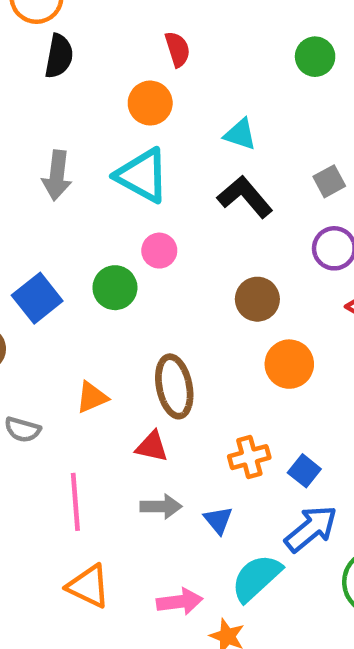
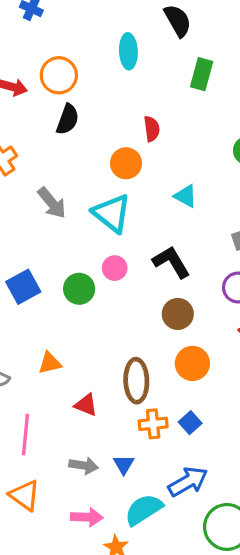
gray arrow: (57, 175) -> (52, 203), turned -56
black L-shape: (245, 197) -> (171, 262), moved
brown ellipse: (174, 386) -> (136, 381), moved
blue square: (304, 471) -> (190, 423), moved
gray arrow: (161, 507) -> (84, 466), moved

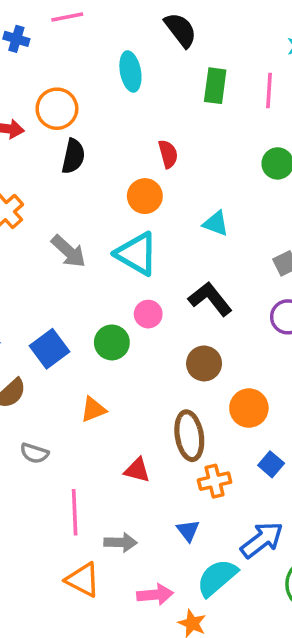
brown circle: (178, 314) -> (204, 363), moved
orange triangle: (50, 363) -> (93, 409), moved
blue square: (190, 423) -> (271, 464), moved
gray arrow: (84, 466) -> (121, 542), moved

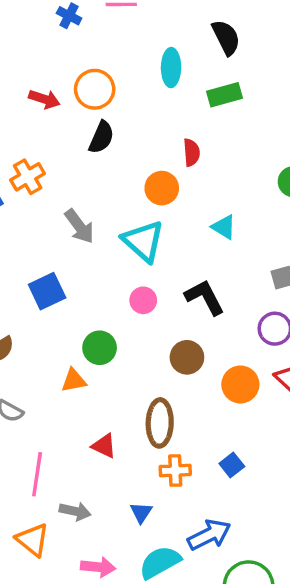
green rectangle: (215, 86) -> (224, 95), moved, turned 56
green circle: (112, 342) -> (100, 348), moved
blue square: (50, 349) -> (47, 291), moved
orange circle: (249, 408) -> (240, 384), moved

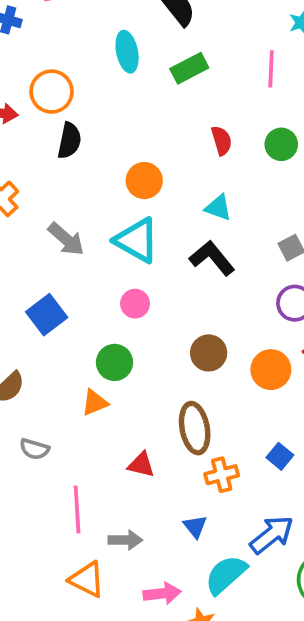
red semicircle: (191, 152) -> (222, 141), moved
black L-shape: (205, 297) -> (212, 258), moved
pink circle: (143, 300) -> (135, 304), moved

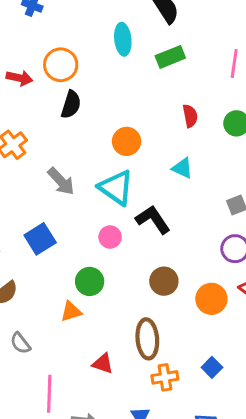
black L-shape: (212, 258) -> (153, 220), moved
gray semicircle: (34, 449) -> (20, 343), turned 30

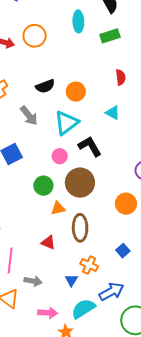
black semicircle: (71, 104) -> (45, 86), moved, turned 48
cyan triangle: (116, 188) -> (66, 123), turned 44
brown circle: (164, 281) -> (80, 183), moved, size x1.5
orange triangle: (71, 311) -> (58, 208), moved
orange cross: (165, 377) -> (89, 265), moved, turned 30

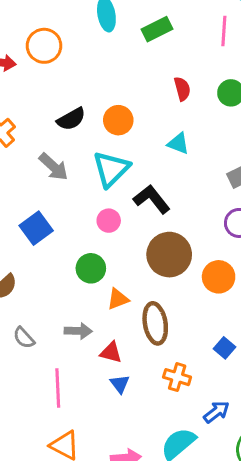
brown circle: (80, 183) -> (169, 255), moved
blue triangle: (71, 280) -> (120, 384), moved
gray arrow: (33, 281) -> (78, 331), moved
blue arrow: (111, 292) -> (216, 412), size x0.7

